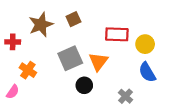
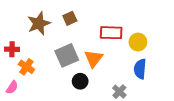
red cross: (13, 42) -> (12, 49), moved
blue semicircle: (147, 72) -> (140, 69), turned 36

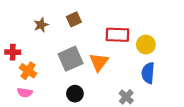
brown star: (39, 23) -> (41, 25), size x0.6
black circle: (80, 81) -> (75, 94), moved
pink semicircle: (12, 87) -> (25, 93), moved, turned 64

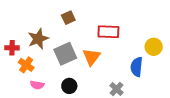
brown star: (41, 25) -> (38, 39), moved, size x1.5
yellow circle: (146, 45) -> (154, 47), moved
pink semicircle: (25, 93) -> (37, 85), moved

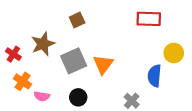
red rectangle: (108, 32) -> (149, 19), moved
red cross: (12, 48) -> (13, 54), turned 32
orange cross: (26, 65) -> (22, 81), moved

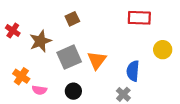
red cross: (13, 54) -> (13, 31), moved
blue semicircle: (154, 76) -> (133, 71), moved

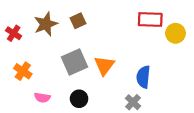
brown star: (40, 41) -> (46, 24), moved
yellow circle: (163, 50) -> (175, 33), moved
orange cross: (21, 76) -> (23, 71), moved

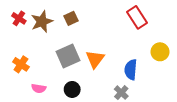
red rectangle: (150, 20) -> (137, 17), turned 55
red cross: (14, 33) -> (19, 18), moved
yellow circle: (175, 33) -> (160, 52), moved

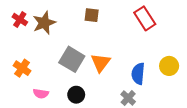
brown square: (71, 18) -> (92, 15), moved, turned 32
yellow circle: (160, 52) -> (169, 66), moved
gray square: (68, 56) -> (72, 59), turned -35

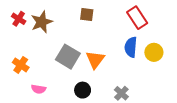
yellow circle: (169, 66) -> (154, 52), moved
blue semicircle: (138, 74) -> (131, 47), moved
black circle: (76, 95) -> (83, 90), moved

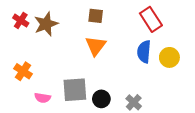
gray square: (68, 57) -> (75, 90), moved, turned -35
orange triangle: (95, 60) -> (96, 46), moved
black circle: (83, 90) -> (101, 99), moved

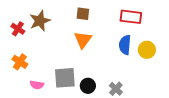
red rectangle: (151, 19) -> (131, 17), turned -50
red cross: (21, 21) -> (18, 29), moved

